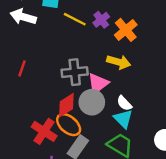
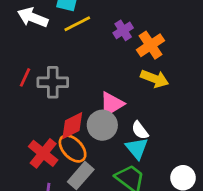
yellow line: (75, 19) -> (77, 24), moved, turned -60
yellow arrow: (119, 62) -> (155, 79), moved
gray cross: (75, 72) -> (53, 82), moved

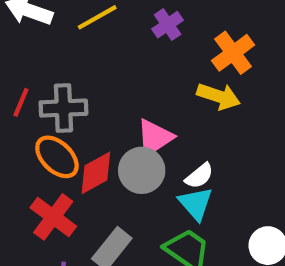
orange cross: (151, 45) -> (233, 53), moved
white semicircle: (140, 130) -> (199, 176), turned -90
orange ellipse: (73, 148) -> (57, 157), moved

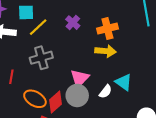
orange cross: (233, 53) -> (107, 29), turned 36
gray cross: (63, 108) -> (41, 58), moved
cyan triangle: (196, 203) -> (124, 82), moved

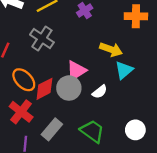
orange cross: (107, 29) -> (136, 16), moved
gray cross: (41, 58) -> (42, 39), turned 35
cyan triangle: (124, 82) -> (124, 70), moved, turned 30

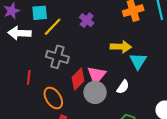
orange ellipse: (24, 80) -> (53, 98), turned 30
red diamond: (44, 89) -> (78, 79), moved

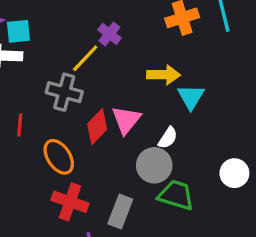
cyan square: (40, 13) -> (18, 31), moved
yellow line: (53, 27) -> (85, 58), moved
gray circle: (95, 92) -> (154, 165), moved

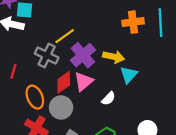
purple cross: (109, 34) -> (83, 55), moved, size x1.6
gray circle: (154, 165) -> (61, 107), moved

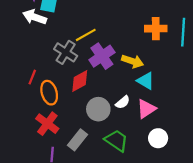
red line: (13, 71) -> (32, 77), moved
cyan triangle: (129, 75) -> (146, 81), turned -48
pink triangle: (84, 82) -> (146, 109), moved
gray circle: (61, 107) -> (98, 109), moved

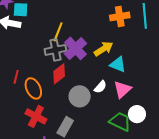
yellow line: (86, 35) -> (58, 32), turned -30
gray cross: (66, 52) -> (55, 50), moved, turned -35
yellow arrow: (133, 61) -> (103, 49), turned -42
green trapezoid: (116, 141) -> (120, 121), moved

